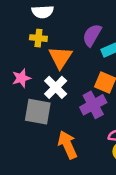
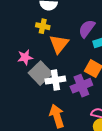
white cross: (56, 87) -> (55, 80), moved, turned 30
gray square: (38, 112) -> (40, 73), moved, turned 30

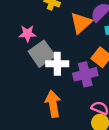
orange triangle: (59, 44) -> (81, 23), moved

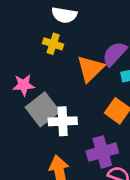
purple cross: (85, 74) -> (102, 152), moved

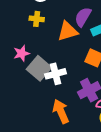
orange triangle: (90, 69) -> (68, 31), turned 40

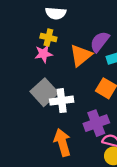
orange triangle: (68, 31) -> (81, 55), turned -30
pink star: (21, 53) -> (44, 54), moved

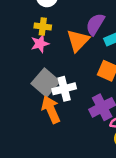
orange arrow: (62, 142) -> (51, 109), moved

